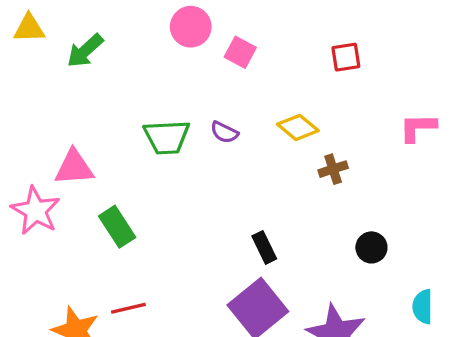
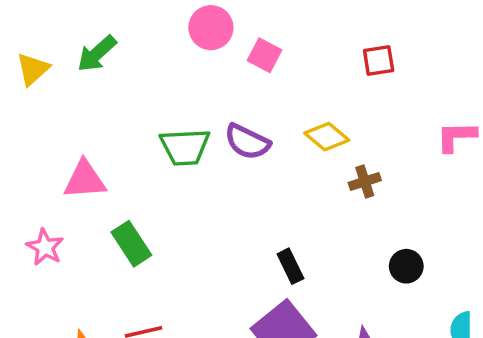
yellow triangle: (29, 28) -> (33, 69), moved, turned -40
purple semicircle: (224, 132) -> (247, 142), size x1.5
pink star: (36, 211) -> (45, 247), moved, size x0.7

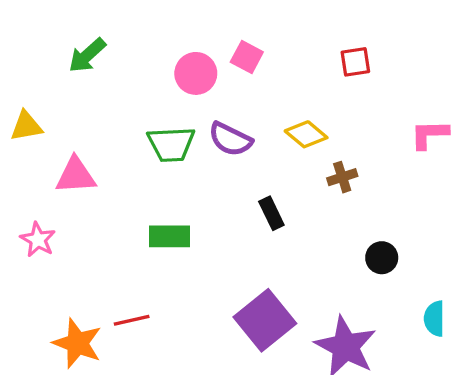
pink circle: (211, 28) -> (196, 73), moved
yellow triangle: (33, 69) -> (26, 126), moved, turned 32
green rectangle: (131, 244) -> (169, 236), moved, turned -57
black rectangle: (290, 266) -> (271, 213), moved

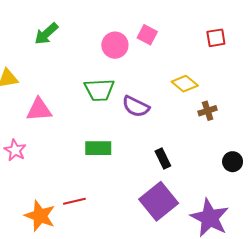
purple semicircle: (230, 139) -> (136, 107), moved
black rectangle: (271, 213) -> (163, 159), moved

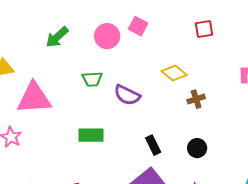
green arrow: (46, 34) -> (57, 37), moved
green trapezoid: (99, 90) -> (92, 79), size x0.7
pink triangle: (39, 110) -> (34, 98), size x1.4
black circle: (233, 162) -> (197, 148), moved

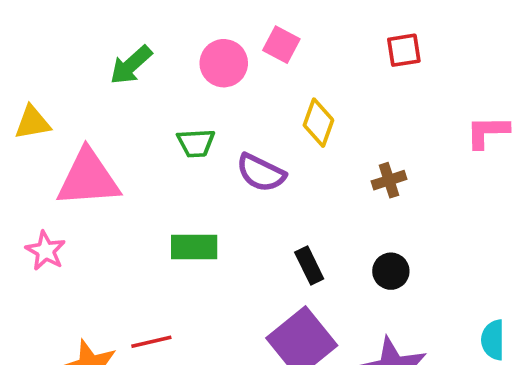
yellow diamond: (174, 73) -> (318, 123), moved, turned 70

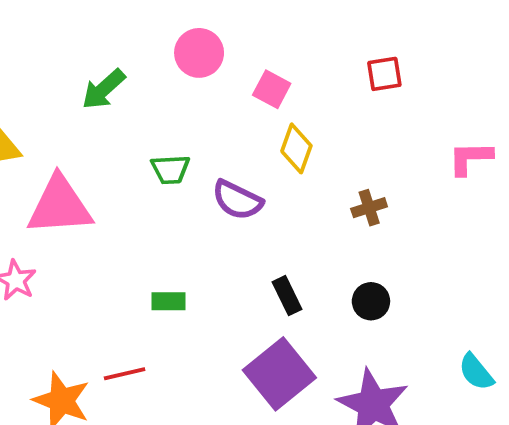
pink square: (281, 45) -> (272, 89), moved
pink circle: (224, 63) -> (199, 53), moved
green rectangle: (194, 247) -> (169, 301), moved, size x0.7
cyan semicircle: (493, 340) -> (476, 372), turned -39

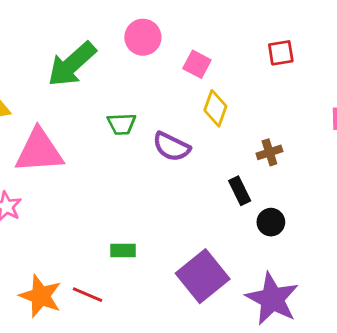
green arrow: (104, 89) -> (72, 64), size x1.5
black rectangle: (287, 296) -> (240, 191), moved
green rectangle: (169, 301) -> (123, 251), moved
red line: (125, 374) -> (87, 295), moved, turned 36

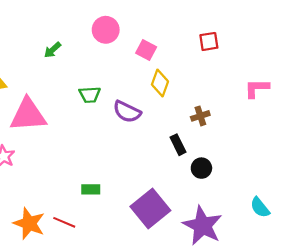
green arrow: (72, 64) -> (52, 50), size x0.5

